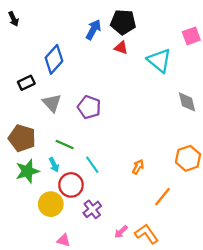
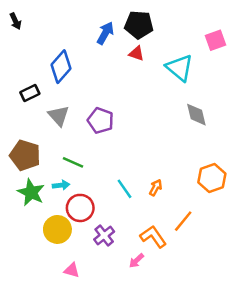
gray diamond: (187, 102) -> (196, 115), moved
cyan arrow: (54, 165) -> (61, 185), turned -72
cyan line: (92, 165) -> (124, 189), moved
green star: (27, 171) -> (31, 192), turned -30
orange L-shape: (147, 234) -> (153, 237), moved

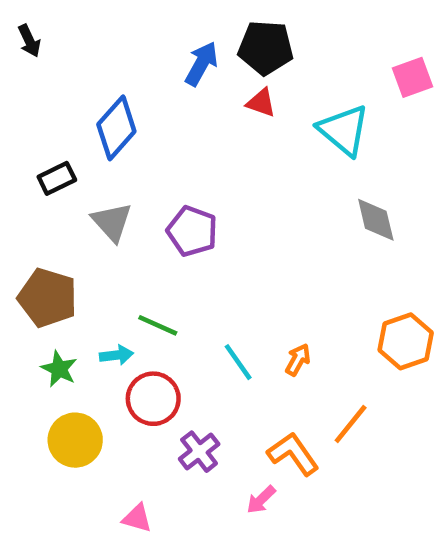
green line: (73, 162) -> (158, 325), moved
green star: (31, 192) -> (59, 369), size x0.7
yellow circle: (57, 229) -> (75, 440), moved

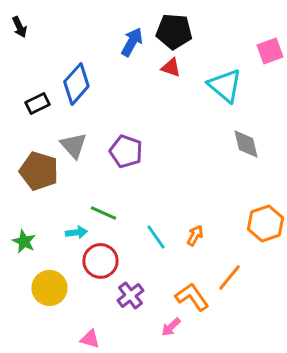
black rectangle: (57, 178) -> (37, 103), moved
brown pentagon: (48, 298) -> (39, 171), moved
green star: (59, 369) -> (24, 241), moved

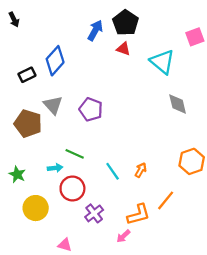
black pentagon: (174, 31) -> (126, 23), turned 30
orange L-shape: (192, 297) -> (139, 215), turned 110

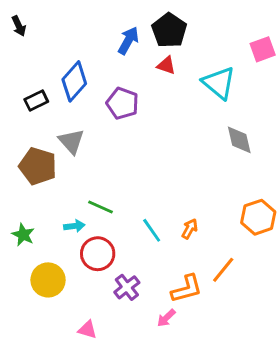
purple pentagon: (91, 109) -> (122, 103), moved

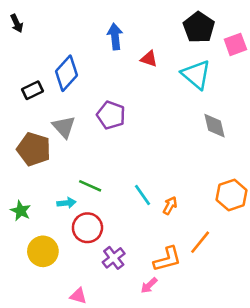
black pentagon: (169, 30) -> (199, 27), moved
blue arrow: (128, 41) -> (115, 37), turned -35
purple pentagon: (122, 103) -> (111, 115), moved
cyan line: (152, 230) -> (142, 195), moved

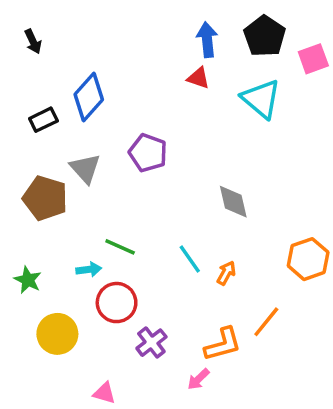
black arrow: (17, 23) -> (33, 41), moved
blue arrow: (115, 37) -> (207, 40), moved
gray diamond: (214, 126) -> (233, 202), moved

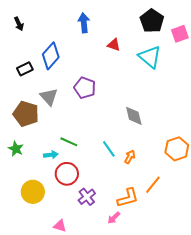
blue arrow: (207, 40) -> (84, 23), moved
green star: (28, 280) -> (16, 149), moved

